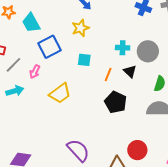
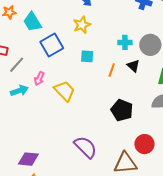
pink arrow: (35, 72) -> (39, 78), moved
yellow trapezoid: (60, 93) -> (65, 91), turned -95
black pentagon: (116, 102) -> (122, 110), moved

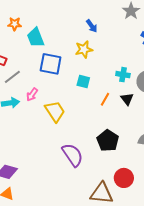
blue square: (52, 45) -> (51, 64), turned 30
purple semicircle: (85, 147) -> (73, 155), moved

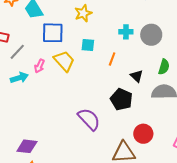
black triangle: (127, 99) -> (137, 76), moved
yellow trapezoid: (55, 111) -> (64, 61), moved

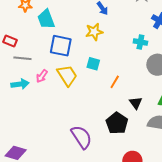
cyan cross: (126, 32) -> (140, 42), moved
gray line: (17, 52) -> (22, 58), turned 42

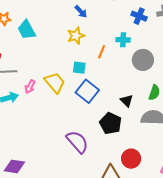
blue square: (61, 46) -> (87, 91), moved, turned 35
orange line: (115, 82) -> (102, 52), moved

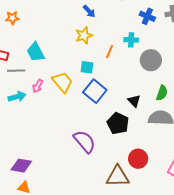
cyan trapezoid: (27, 30) -> (35, 52), moved

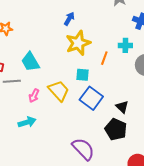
blue arrow: (89, 11) -> (69, 19), moved, turned -104
yellow star: (84, 35) -> (78, 43), size x1.4
cyan arrow: (17, 97) -> (27, 122), moved
black triangle: (134, 101) -> (122, 107), moved

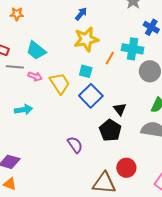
cyan cross: (125, 45) -> (133, 49), size x1.5
cyan trapezoid: (30, 62) -> (36, 50), turned -30
pink arrow: (34, 96) -> (35, 76), moved, turned -104
purple semicircle: (83, 149) -> (75, 145), size x0.7

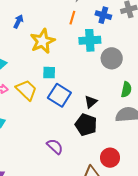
blue arrow: (81, 14) -> (18, 21), moved
orange line: (110, 58) -> (72, 18), moved
black triangle: (120, 109) -> (91, 102), turned 40

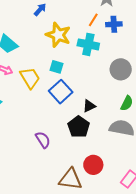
blue cross: (103, 15) -> (114, 24), moved, turned -35
cyan cross: (90, 40) -> (88, 44), moved
yellow star: (42, 41) -> (58, 35), turned 30

